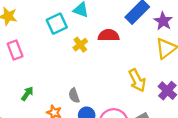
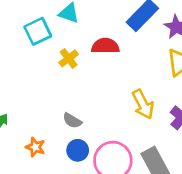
gray semicircle: (74, 96) -> (72, 121), moved, turned -40

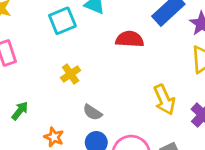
yellow cross: (69, 58) -> (71, 74), moved

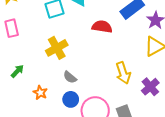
yellow cross: (71, 74) -> (57, 48), size x1.5

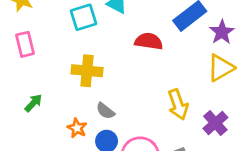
yellow cross: (57, 48) -> (87, 71), turned 35
orange star: (40, 93) -> (77, 128), moved

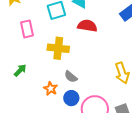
red semicircle: (149, 41) -> (87, 26), moved
pink rectangle: (25, 44) -> (27, 29), moved

